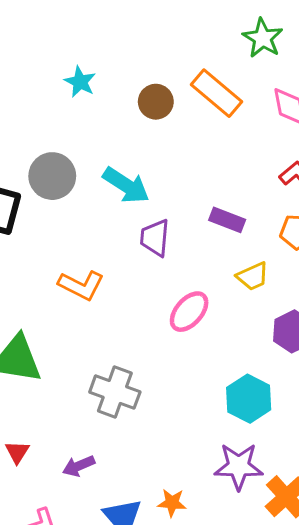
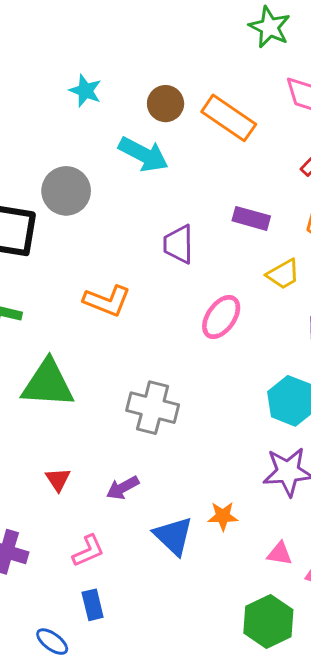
orange rectangle: (217, 93) -> (229, 118), moved
cyan arrow: (126, 185) -> (144, 154), moved

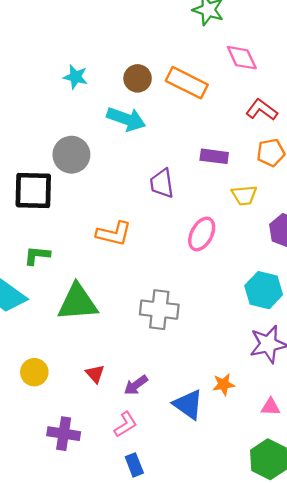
yellow trapezoid: (283, 274) -> (244, 195), turned 32
purple arrow: (123, 488) -> (136, 385), moved

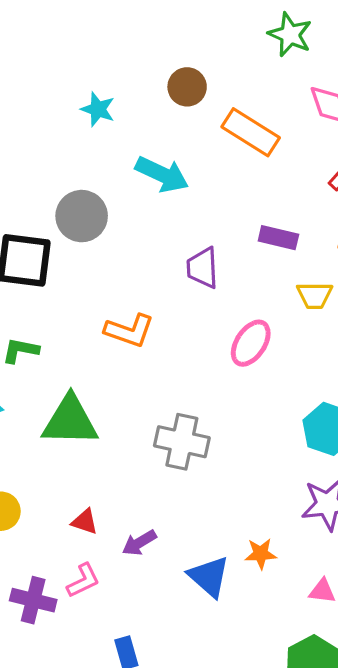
brown circle: (138, 78) -> (187, 87), moved
red triangle: (95, 374) -> (85, 522), turned -36
pink L-shape: (125, 424) -> (83, 581), moved

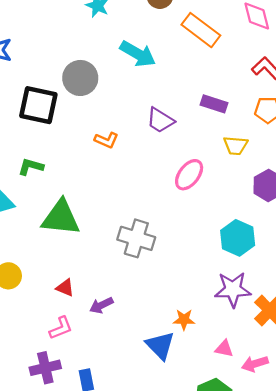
purple trapezoid: (203, 268) -> (160, 120), turned -60
orange L-shape: (129, 331) -> (106, 140), moved, size x0.7
blue triangle: (209, 577) -> (160, 345), moved
purple cross: (33, 600) -> (45, 368), moved, turned -32

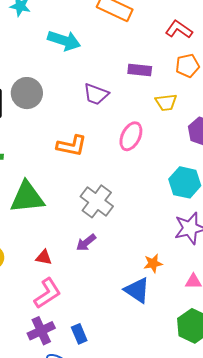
gray circle: (80, 78) -> (27, 93), moved
orange L-shape: (106, 140) -> (72, 146), moved, size x1.4
gray cross: (136, 238) -> (97, 201), turned 32
purple arrow: (101, 305) -> (86, 243), moved
pink L-shape: (61, 328) -> (47, 293), size x1.4

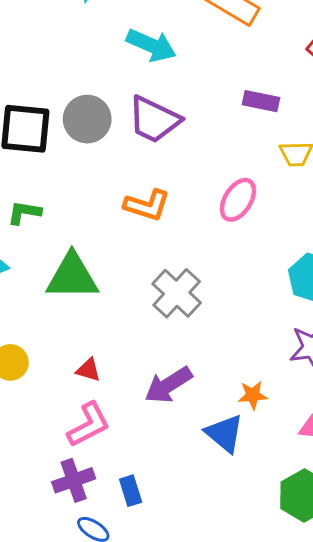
purple trapezoid: (96, 94) -> (154, 120), moved, size x1.4
purple arrow: (86, 243) -> (168, 385), moved, size x1.5

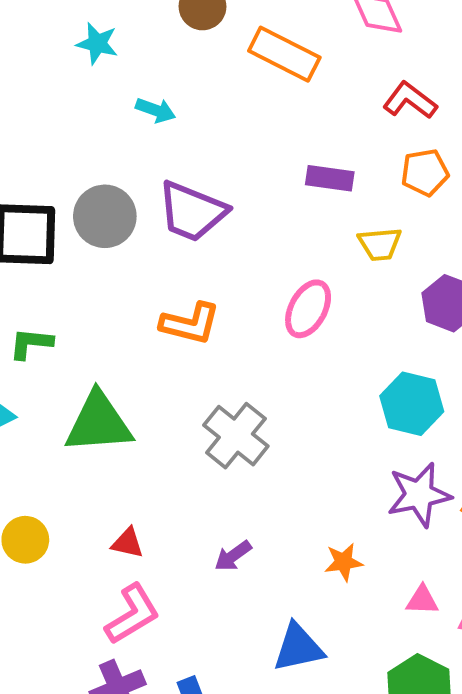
cyan arrow: (151, 45) -> (156, 110), moved, size x0.6
purple arrow: (168, 385) -> (233, 556), size x0.6
blue triangle: (224, 433) -> (298, 648), moved, turned -48

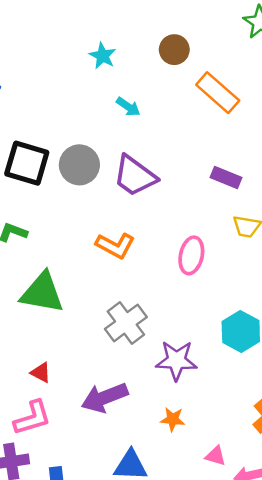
pink ellipse: (308, 309) -> (191, 255), turned -30
purple star: (419, 495) -> (176, 360), moved
purple arrow: (233, 556) -> (105, 398), size x1.8

